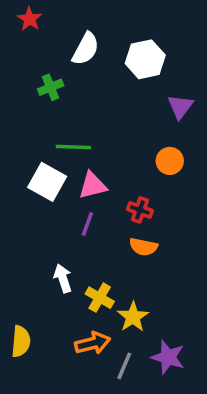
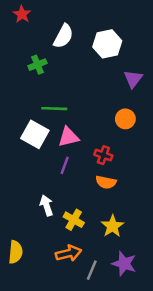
yellow star: (133, 317) -> (112, 226), moved

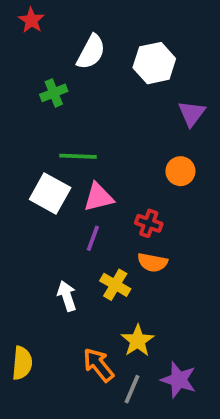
yellow cross: (74, 220) -> (115, 285), moved
yellow star: (112, 226) -> (138, 341), moved
orange arrow: (68, 253) -> (98, 365), turned -115

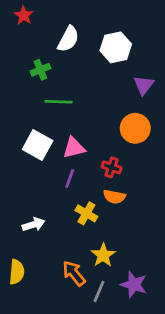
green line: (78, 156) -> (59, 102), moved
orange circle: (180, 171) -> (135, 128), size x1.4
white arrow: (67, 296) -> (33, 225), moved, turned 90

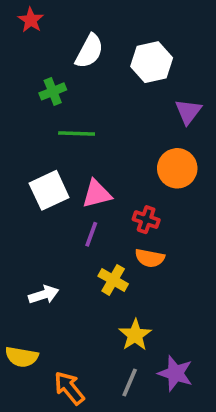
white square: (38, 145) -> (49, 190), turned 36
yellow semicircle: (17, 272) -> (22, 357), turned 95
orange arrow: (74, 273) -> (69, 388), moved

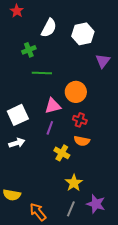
orange circle: (177, 168) -> (76, 92), moved
white square: (49, 190) -> (18, 115), moved
white arrow: (44, 295) -> (17, 143), moved

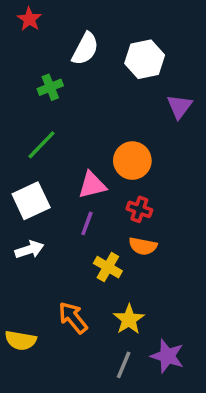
green line: (42, 73) -> (42, 145), moved, turned -48
orange arrow: (38, 212) -> (73, 318), moved

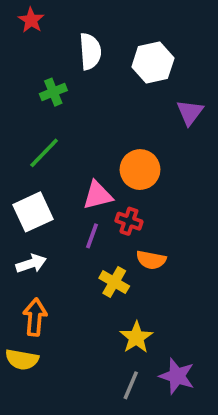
white semicircle: (85, 49) -> (90, 51), turned -32
red cross: (139, 209) -> (129, 221), moved
orange arrow: (73, 318) -> (35, 317), moved, turned 44

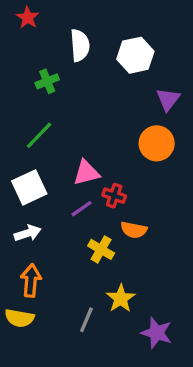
orange circle: (140, 170) -> (157, 143), moved
purple line: (92, 236) -> (81, 209), turned 35
gray line: (131, 385) -> (86, 320), moved

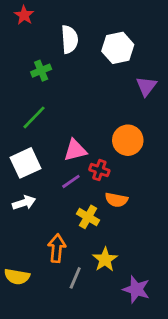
orange circle: (157, 143) -> (128, 140), moved
orange arrow: (31, 280) -> (57, 248), moved

